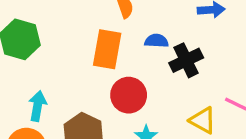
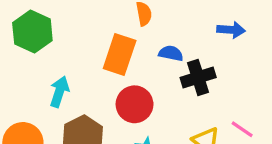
cyan arrow: (38, 106) -> (59, 92), moved

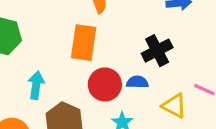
blue semicircle: (171, 53) -> (137, 82), moved

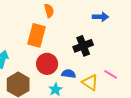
blue semicircle: (137, 82) -> (69, 74), moved

